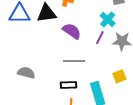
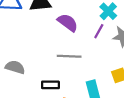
black rectangle: (69, 85) -> (50, 85), moved

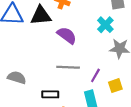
purple line: (99, 31) -> (95, 75), moved

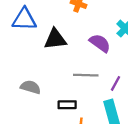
black triangle: (41, 15) -> (55, 39), moved
purple semicircle: (67, 35) -> (100, 43), moved

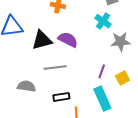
purple semicircle: (100, 43) -> (68, 40), moved
gray line: (86, 75) -> (55, 68), moved

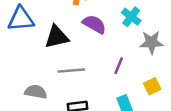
purple semicircle: (68, 40) -> (94, 24), moved
purple line: (102, 71) -> (119, 66), moved

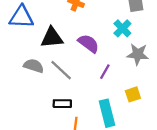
purple semicircle: (94, 24) -> (89, 43), moved
gray line: (71, 71) -> (61, 70), turned 40
gray semicircle: (36, 92) -> (34, 66), moved

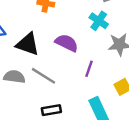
black triangle: (52, 38) -> (28, 44), turned 35

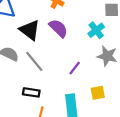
purple semicircle: (67, 43) -> (58, 28), moved

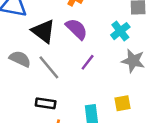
purple line: (75, 68) -> (88, 62), moved

